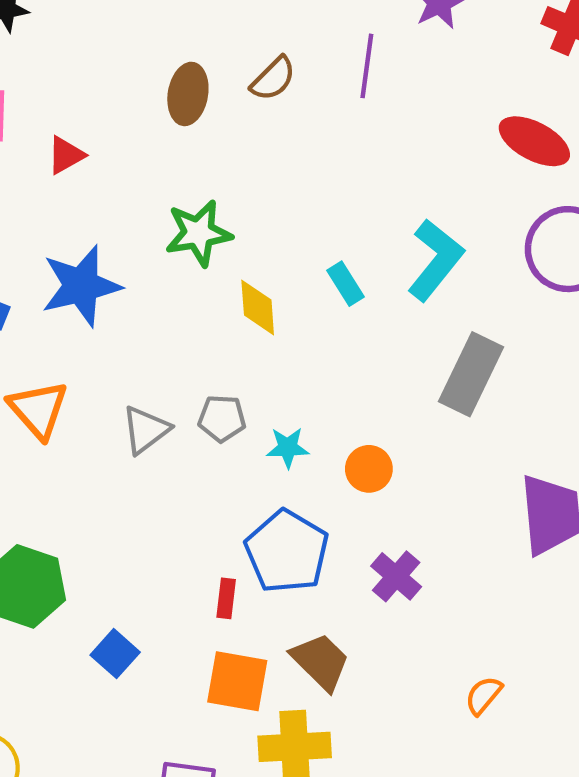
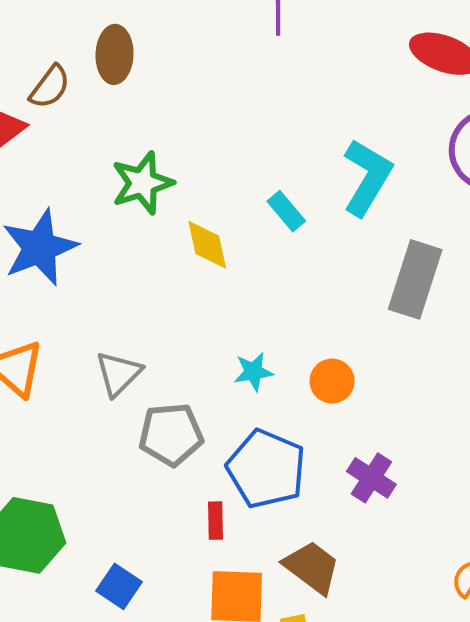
brown semicircle: (273, 79) -> (50, 87), moved
gray pentagon: (222, 418) -> (171, 434), moved, size x1.4

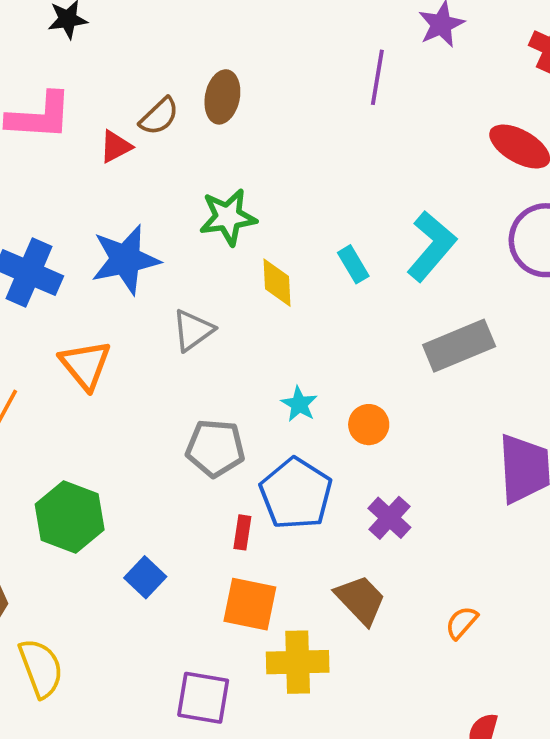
gray rectangle: (415, 279) -> (459, 346), turned 40
cyan star: (253, 372) -> (299, 404), turned 30
gray triangle: (118, 374) -> (193, 330), moved
brown trapezoid: (312, 567) -> (361, 600), moved

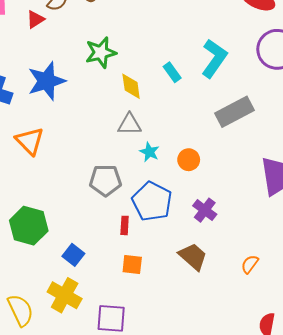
gray triangle: (193, 330) -> (129, 124), moved, turned 40
orange square: (250, 604) -> (132, 265), size x0.7
yellow cross: (298, 662) -> (65, 295), moved, turned 36

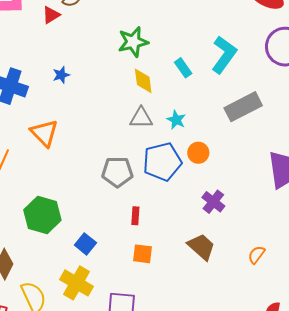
green star: (101, 53) -> (133, 42), moved
blue star: (46, 81) -> (61, 75), size x0.5
cyan star: (149, 152) -> (176, 120), moved
blue pentagon: (152, 201) -> (162, 162), moved, turned 30

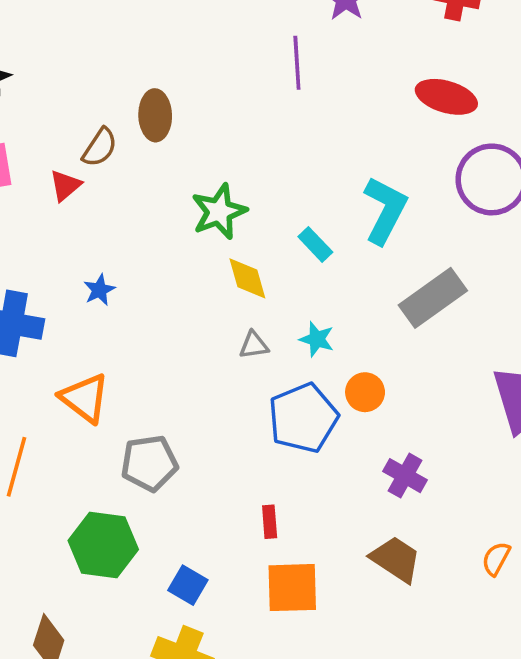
gray triangle: (141, 118) -> (254, 345), size x0.7
gray pentagon: (117, 172) -> (149, 463), moved
orange square: (142, 254) -> (292, 588), size x1.5

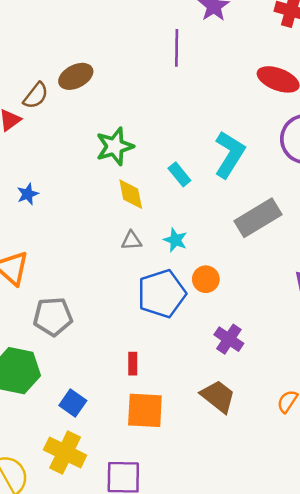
brown ellipse: (155, 115) -> (76, 76), turned 60

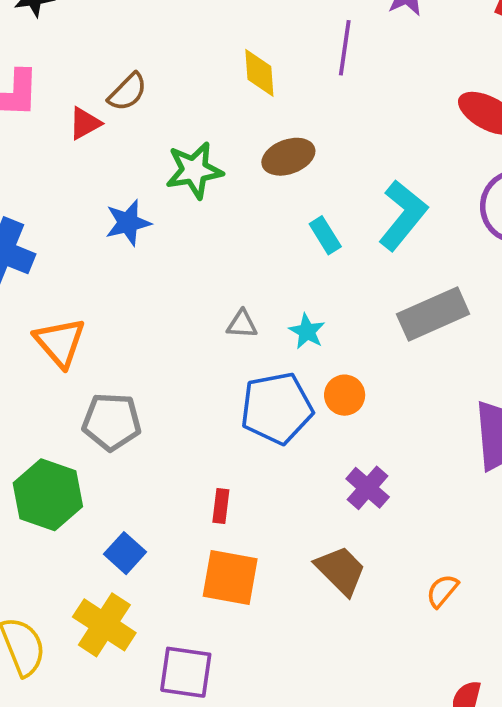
brown ellipse: (76, 76) -> (288, 157), moved
green star: (115, 146) -> (194, 170), moved
blue star: (28, 194) -> (128, 223), moved, size x1.4
yellow diamond: (131, 194) -> (259, 73), moved

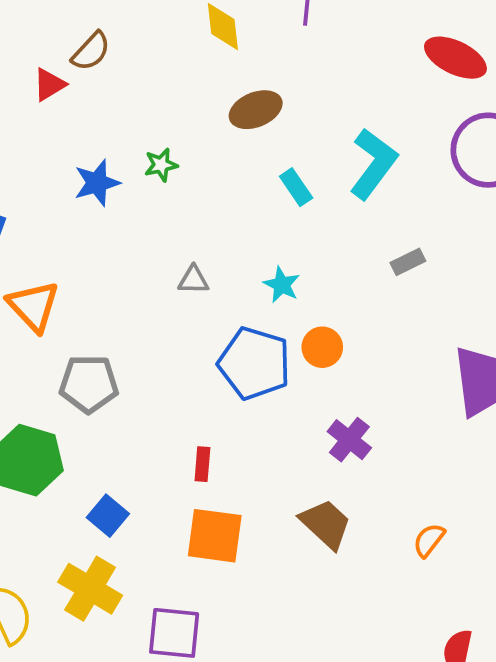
green star: (194, 170) -> (161, 165), moved, size x0.6
gray rectangle: (433, 314) -> (408, 262), size x0.5
gray triangle: (242, 324) -> (193, 280), moved
blue pentagon: (277, 408) -> (254, 363), turned 30

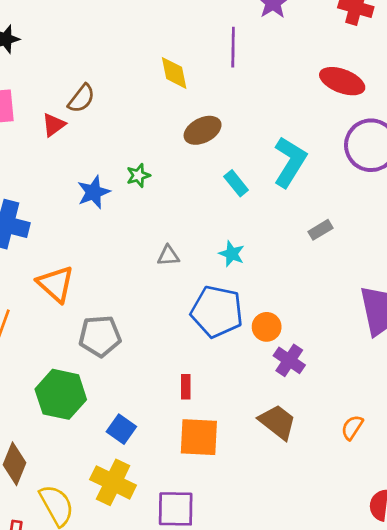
orange circle: (322, 347) -> (267, 327), moved

